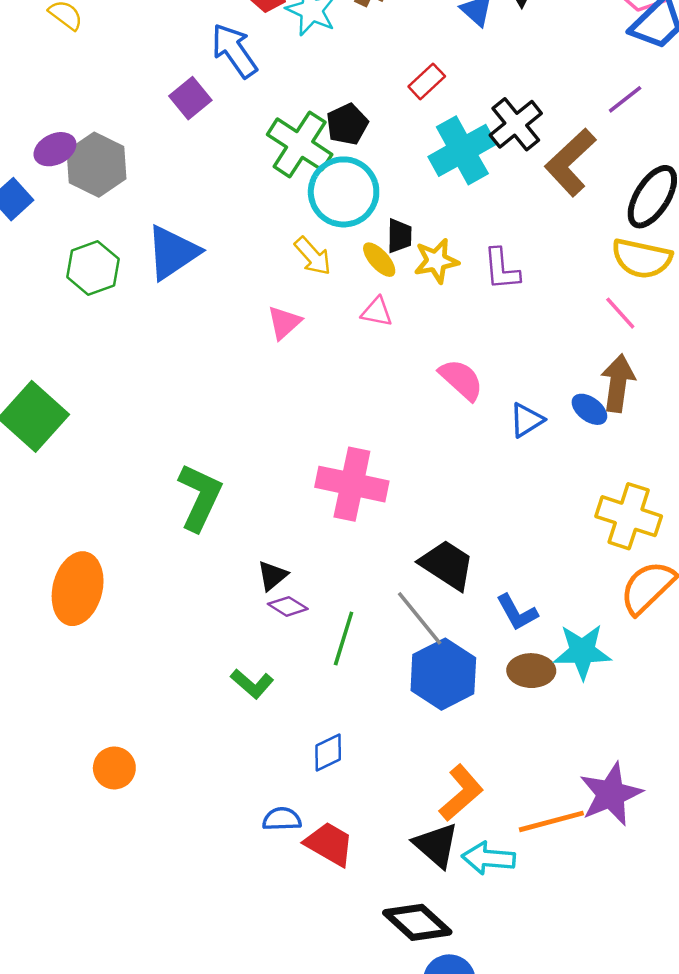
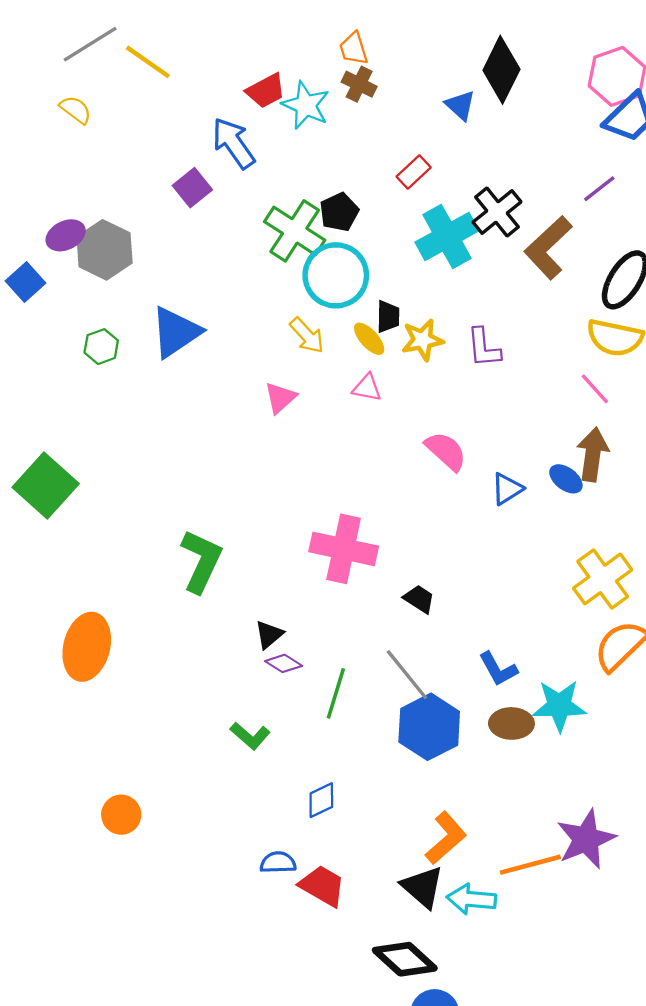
green hexagon: (93, 268) -> (101, 347), size x0.7
yellow cross: (629, 516) -> (603, 579), turned 36
black trapezoid: (447, 565) -> (419, 599), moved, size x0.6

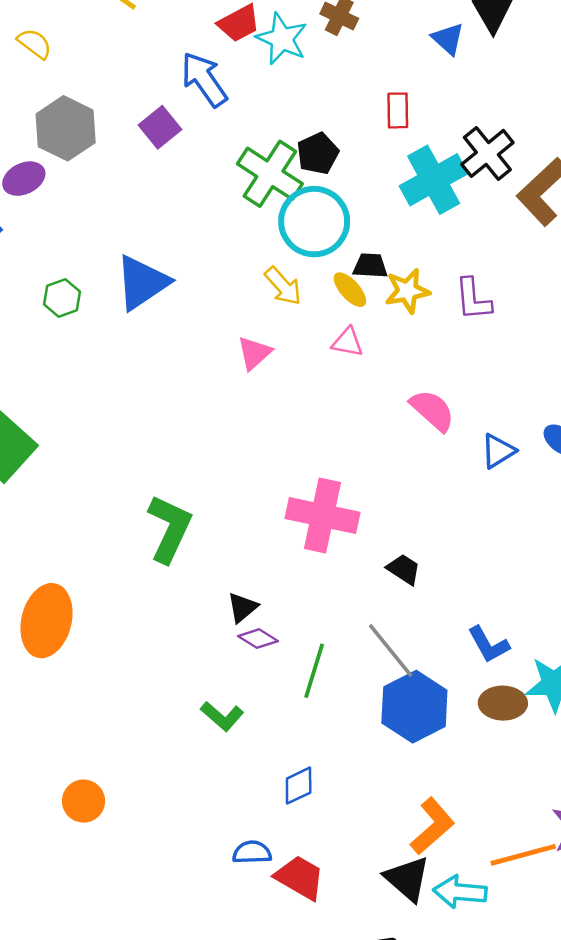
red rectangle: (414, 172) -> (398, 110), turned -48
gray hexagon: (105, 250) -> (66, 128), moved
black trapezoid: (388, 317) -> (370, 266), turned -88

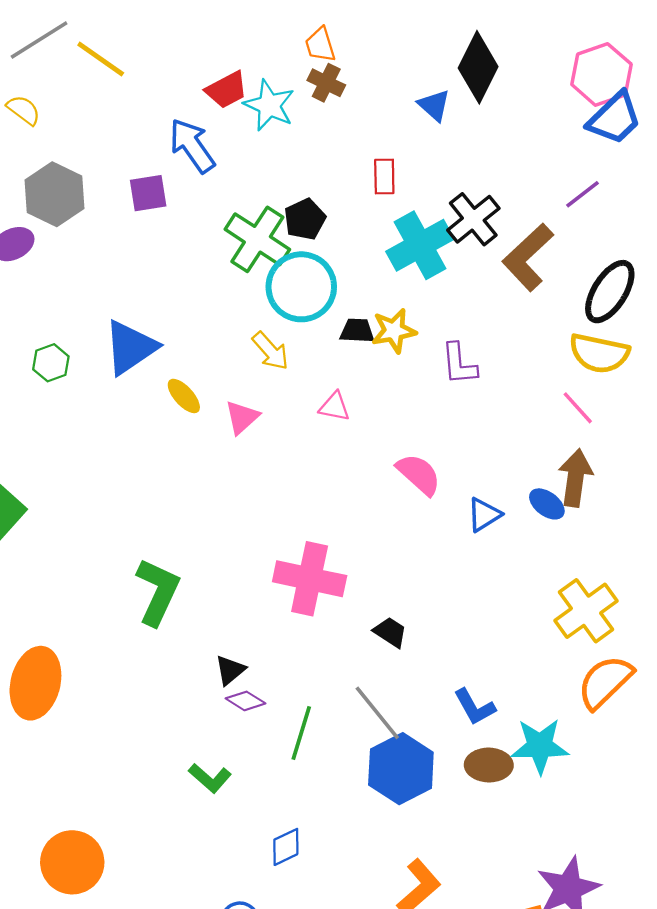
purple square: (160, 127) -> (148, 193), turned 30
yellow ellipse: (350, 290) -> (184, 396), moved
yellow star: (407, 291) -> (394, 331), moved
orange circle: (84, 801) -> (72, 862), size x1.5

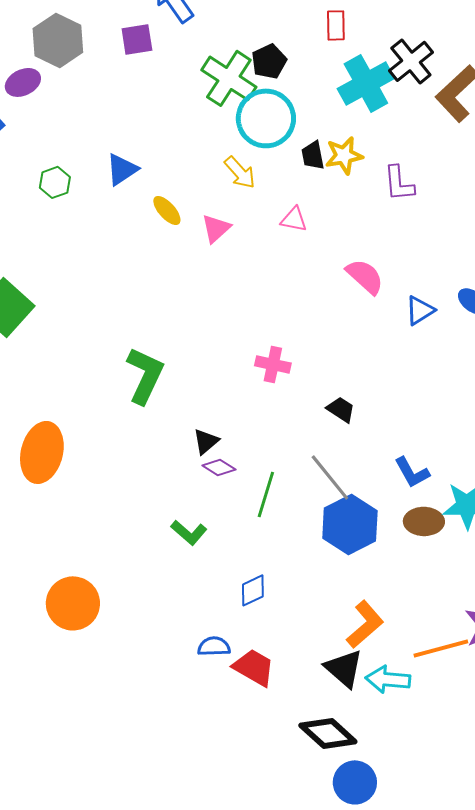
black trapezoid: (357, 331) -> (313, 155), turned -104
blue triangle: (130, 347) -> (122, 169), size x0.7
pink cross: (310, 579) -> (273, 364), size x0.6

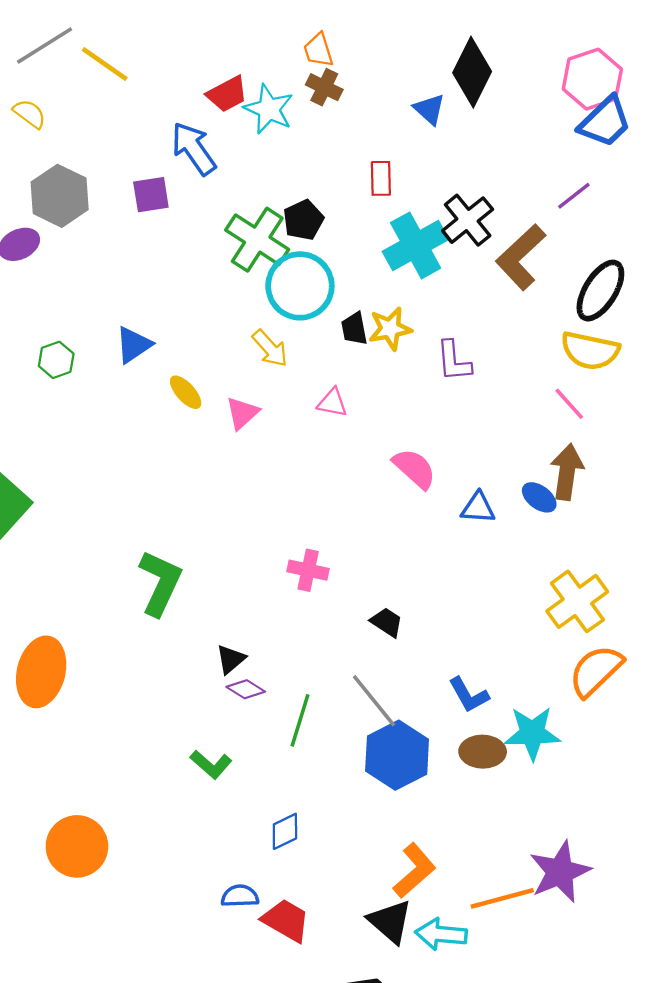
blue triangle: (420, 310) -> (478, 508), turned 36

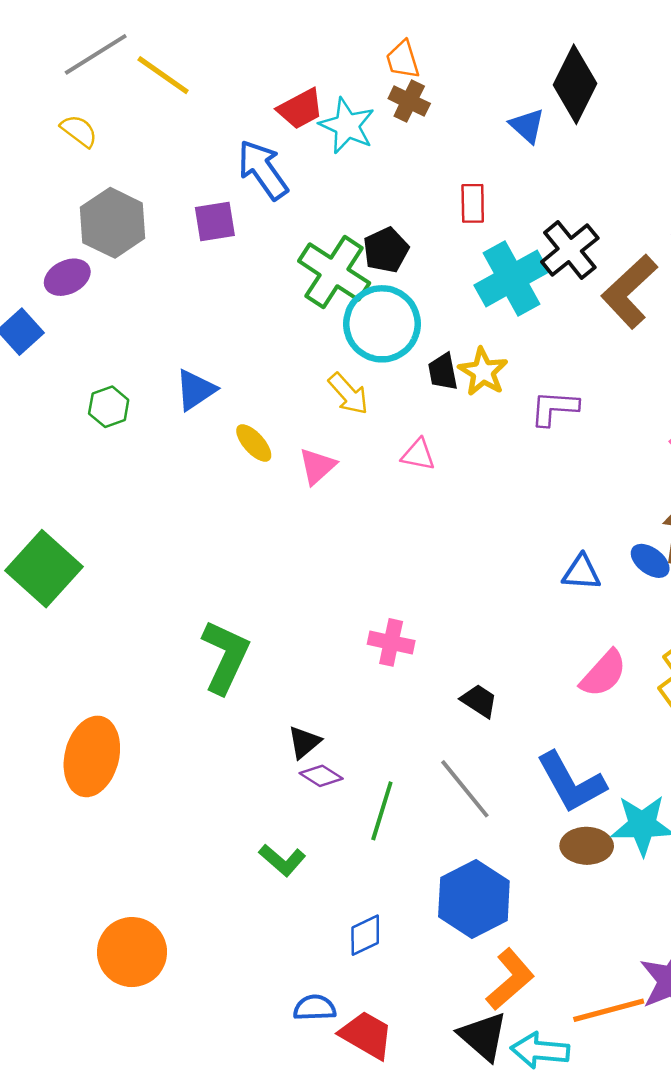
yellow star: (390, 329) -> (483, 372), turned -30
purple L-shape: (454, 361) -> (554, 408), turned 99
pink semicircle: (414, 469) -> (603, 674), moved, turned 90
blue L-shape: (469, 695) -> (571, 782), size x1.5
blue hexagon: (397, 755) -> (474, 899), moved

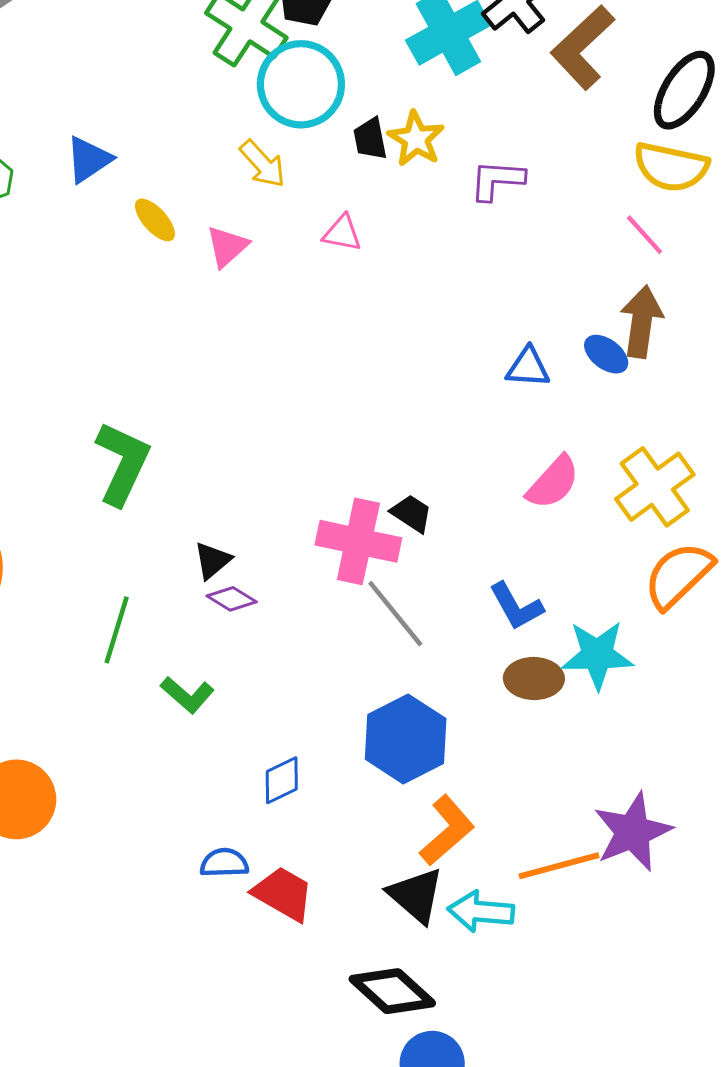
pink cross: (391, 642) -> (358, 541), moved, size x1.6
blue L-shape: (571, 782) -> (516, 606), size x0.7
green line: (382, 811) -> (117, 630), moved

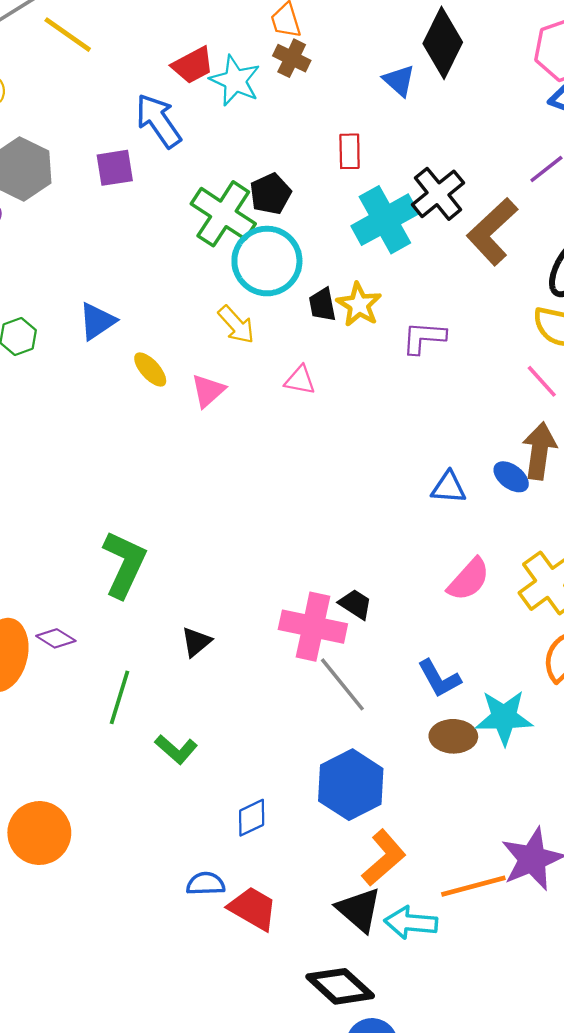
purple diamond: (232, 599) -> (56, 638), moved

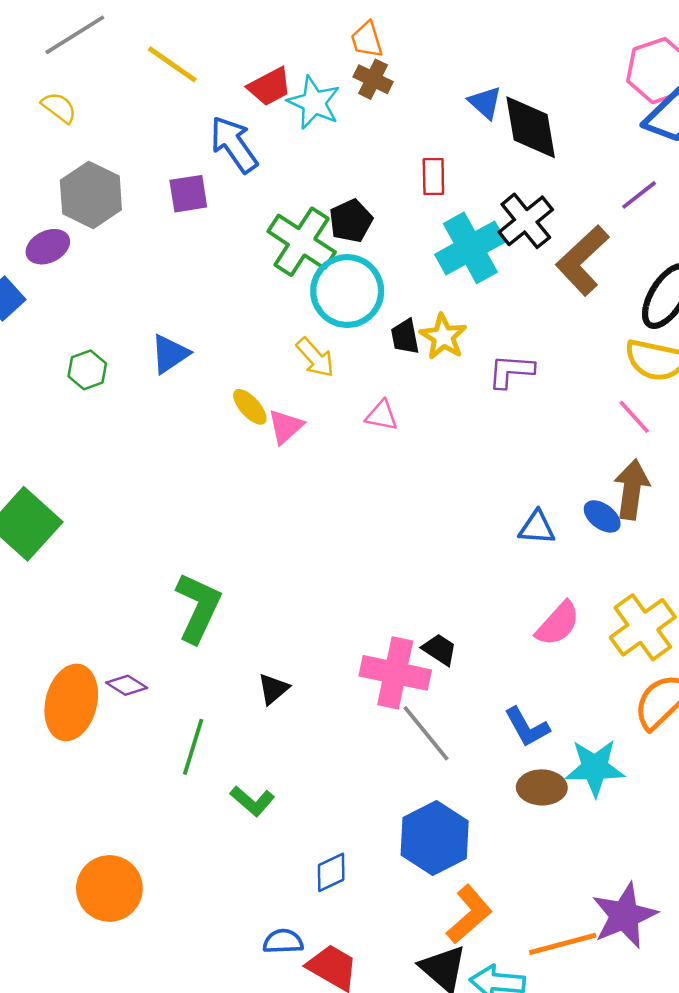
yellow line: (68, 35) -> (172, 64), moved
black diamond: (443, 43) -> (531, 127), moved, turned -36
yellow ellipse: (150, 370) -> (250, 407), moved

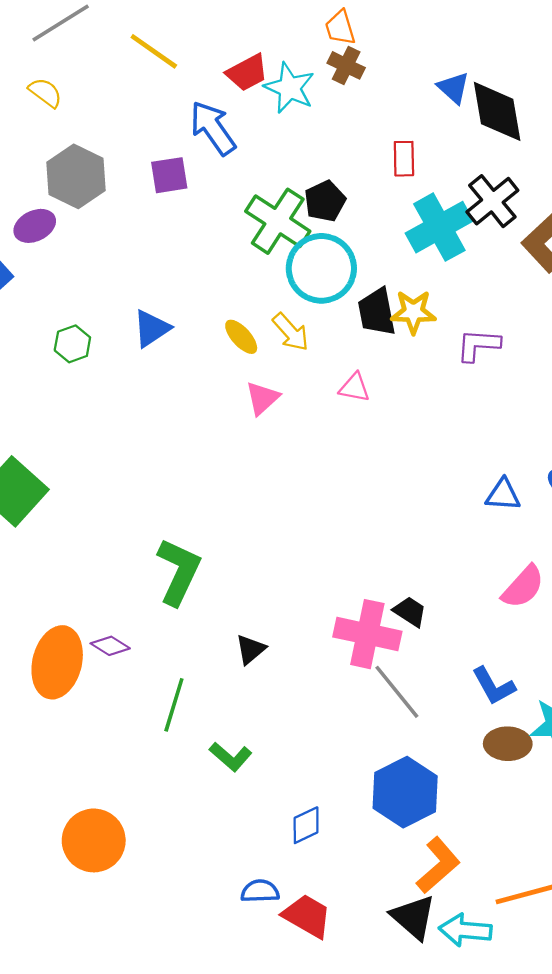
black trapezoid: (405, 337) -> (377, 312), size x1.4
yellow star: (443, 337) -> (413, 312), turned -30
yellow ellipse: (250, 407) -> (241, 337), moved

